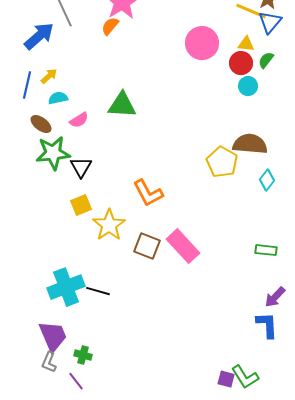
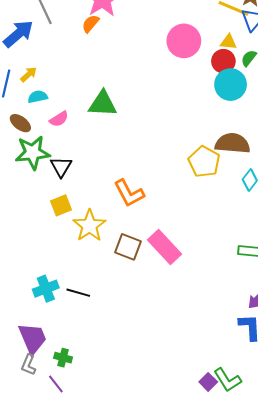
cyan circle: (248, 86) -> (231, 85), size x1.6
cyan cross: (66, 287) -> (46, 289), size x0.7
purple square: (226, 379) -> (208, 382), turned 30

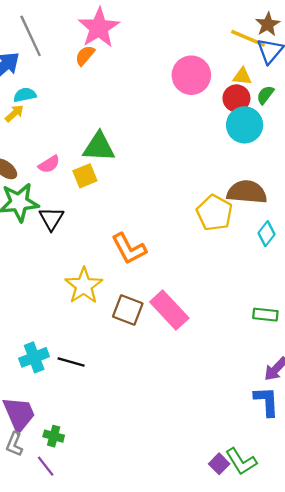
cyan semicircle: (38, 97) -> (25, 95), moved
yellow square: (61, 205) -> (85, 176), moved

